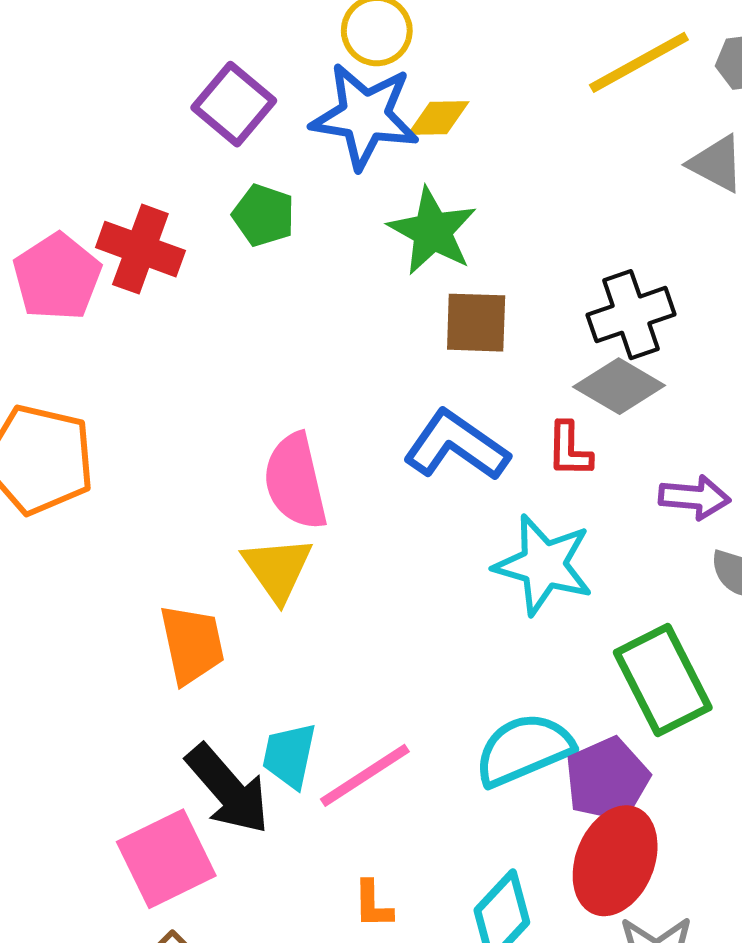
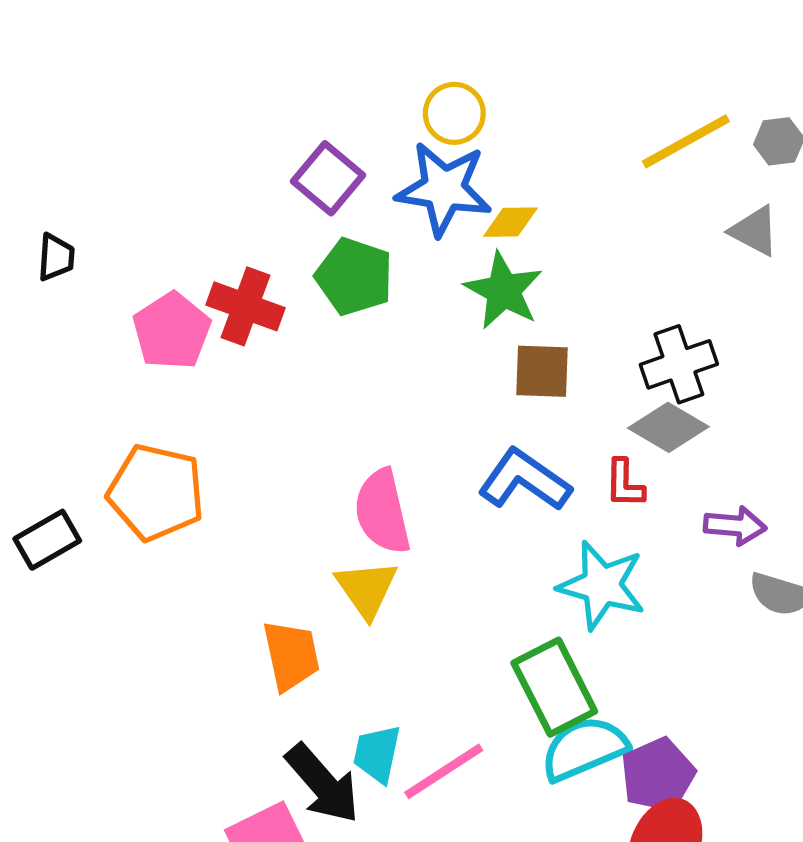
yellow diamond: (438, 118) -> (510, 222), moved
green pentagon: (264, 215) -> (354, 277), size x1.4
green rectangle: (663, 680) -> (554, 687), moved

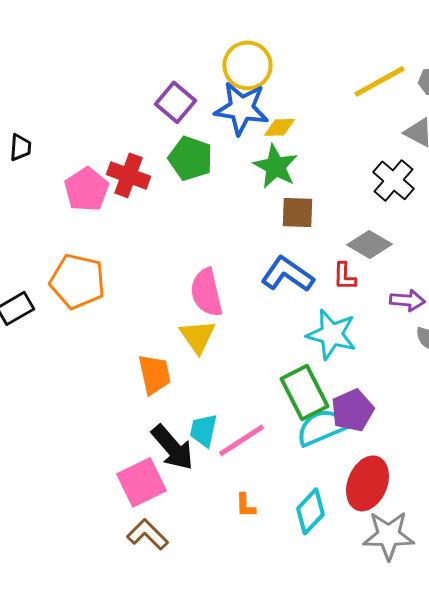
yellow circle: (454, 113) -> (248, 65), size x1.4
black cross: (679, 364) -> (394, 180), moved, turned -30
purple pentagon: (658, 775) -> (352, 410), moved

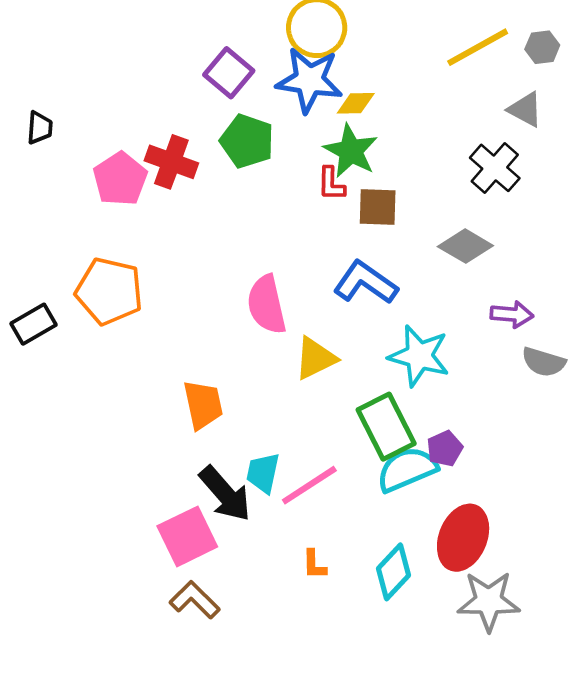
red L-shape: (344, 276) -> (331, 184), moved
yellow triangle: (198, 336) -> (315, 358), moved, turned 39
purple pentagon: (352, 410) -> (445, 449), size x0.7

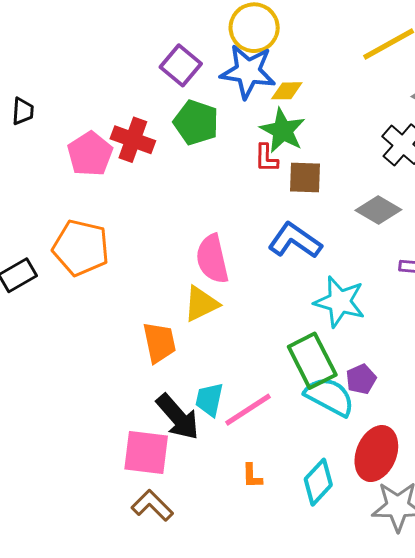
yellow triangle: (315, 358) -> (201, 304), moved
cyan semicircle: (407, 469) -> (329, 396), turned 51
pink square: (187, 536) -> (146, 453), turned 33

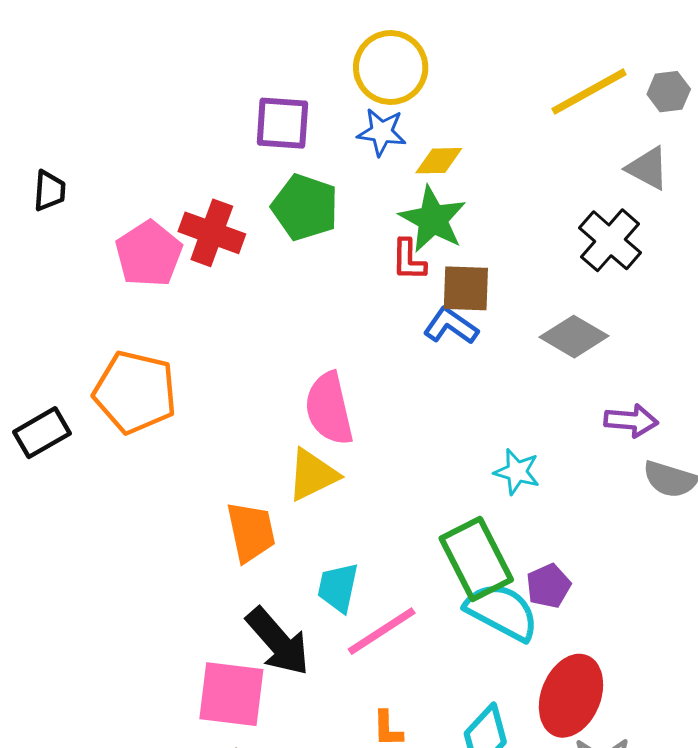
purple square: (181, 65) -> (282, 123), turned -36
blue star: (248, 71) -> (382, 132), size x0.6
blue L-shape: (295, 241) -> (451, 326), moved, size x0.7
cyan star: (340, 302) -> (517, 472), size x0.6
cyan trapezoid: (209, 400) -> (338, 587), moved

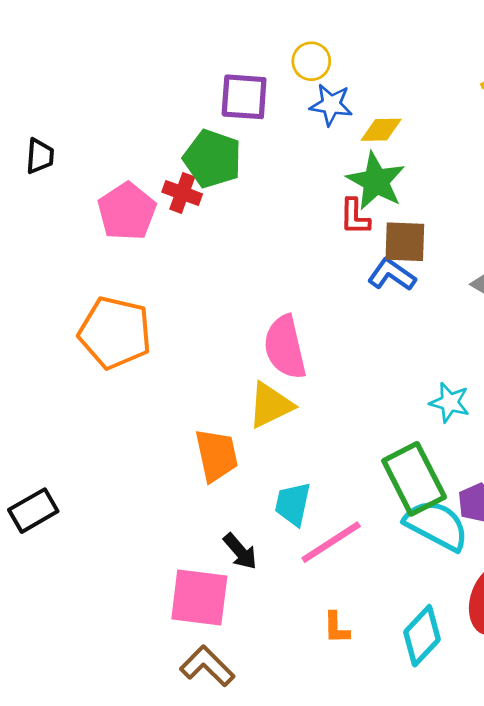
yellow circle: (391, 68) -> (311, 61), moved, size x0.6
green pentagon: (305, 207) -> (212, 159), moved
red cross: (212, 233) -> (182, 193), size x0.7
black rectangle: (42, 433) -> (33, 511), moved
black arrow: (278, 642) -> (240, 551), size x0.6

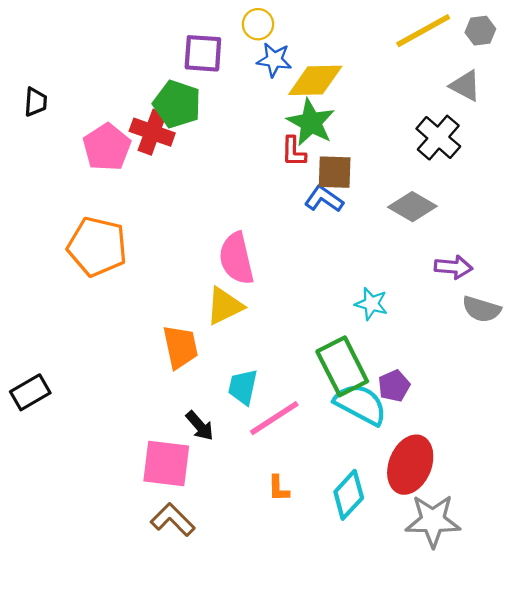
yellow diamond: (381, 130) -> (315, 80), size x1.6
red cross: (182, 193) -> (152, 132), size x1.4

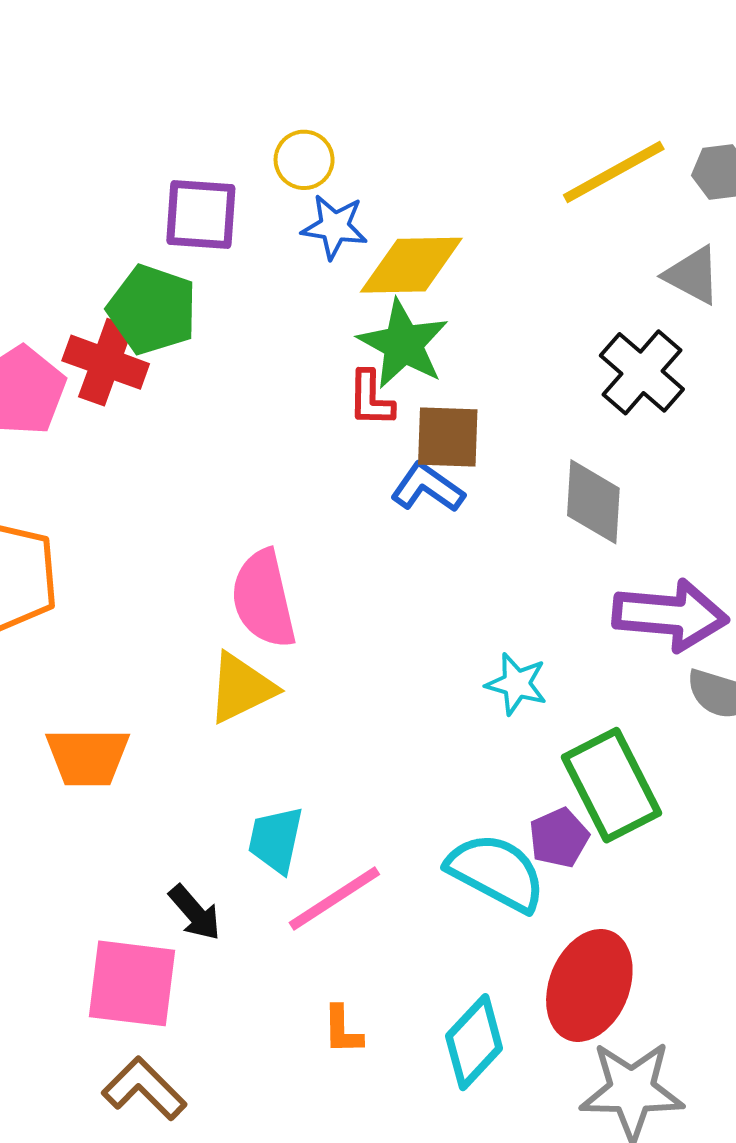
gray diamond: (412, 207) -> (593, 502), turned 63
purple arrow: (453, 267) -> (670, 615), size x1.6
orange trapezoid: (180, 347) -> (88, 757), moved, turned 102
green rectangle: (342, 366) -> (612, 785), moved

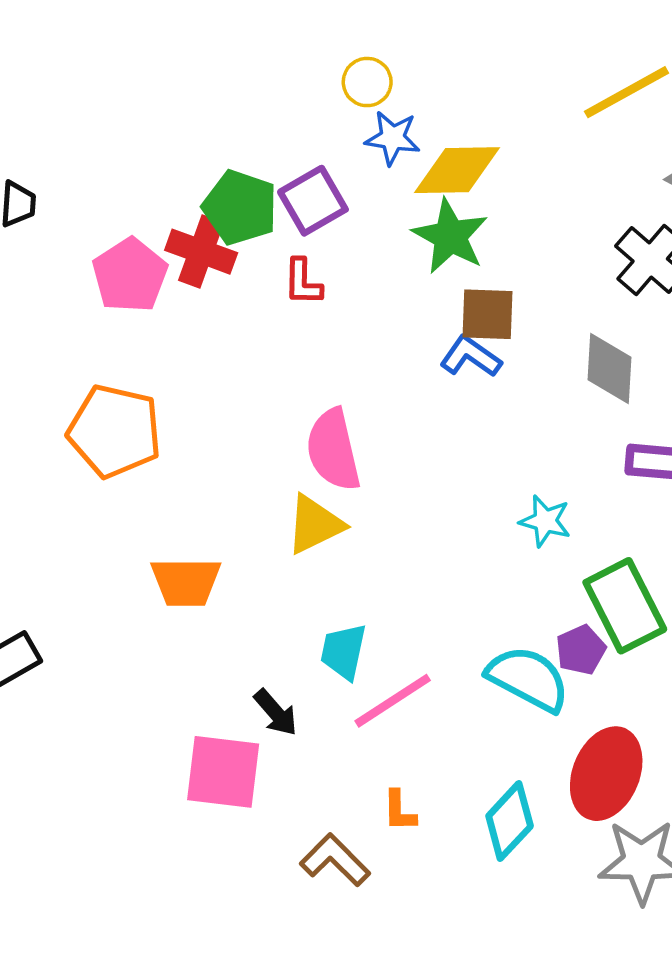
purple square: (201, 214) -> (313, 201), moved, turned -34
red L-shape: (371, 399) -> (303, 282), moved
brown L-shape: (144, 1089) -> (335, 860), moved

